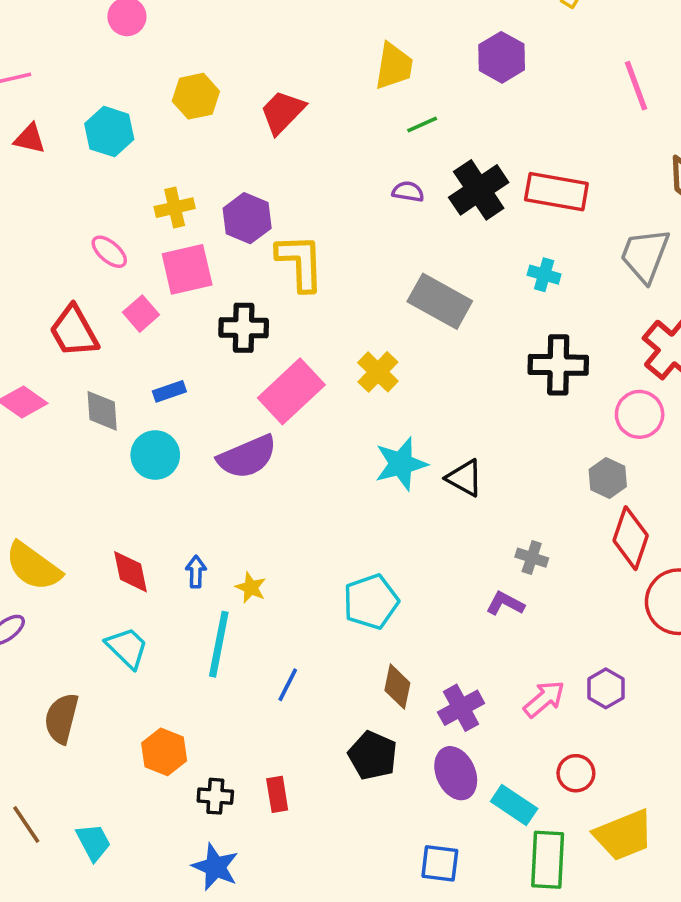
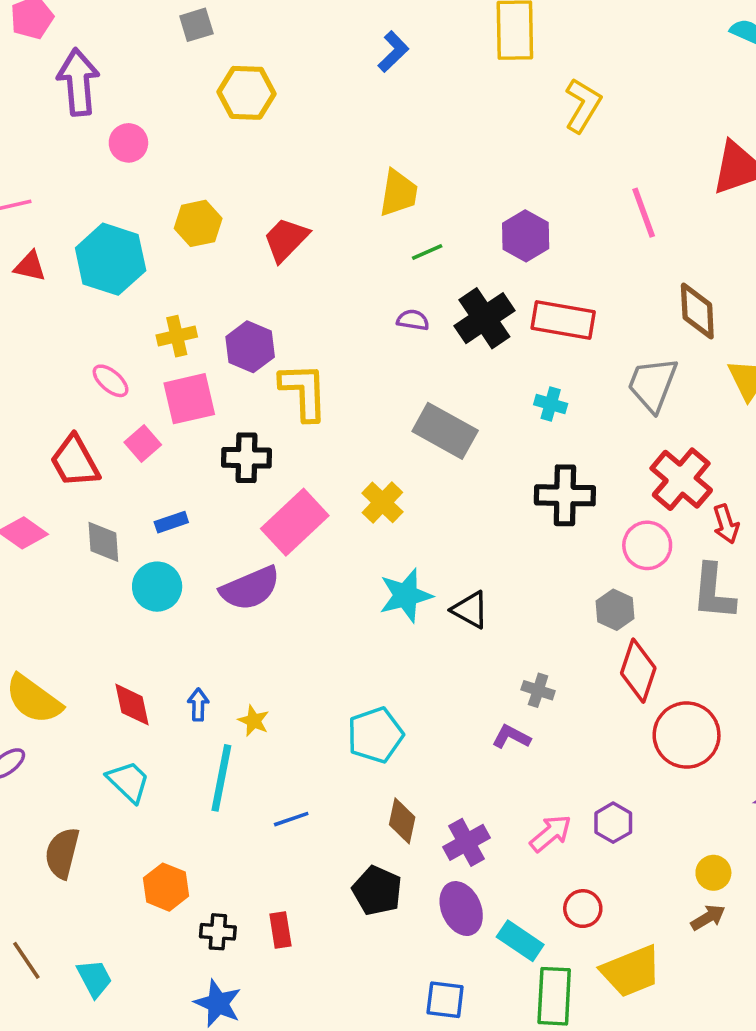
purple hexagon: (502, 57) -> (526, 236), moved
cyan hexagon: (109, 132) -> (111, 259), size x1.4
blue line: (288, 685) -> (291, 819), turned 44

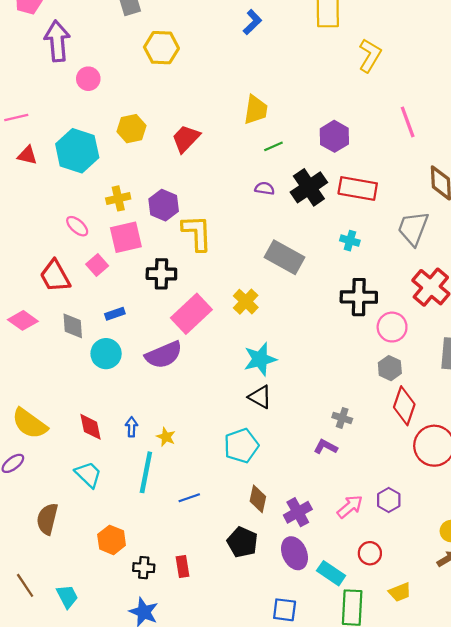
pink circle: (647, 545) -> (392, 327), moved
black triangle: (470, 610) -> (260, 397), moved
yellow trapezoid: (631, 971) -> (400, 592), size x0.6

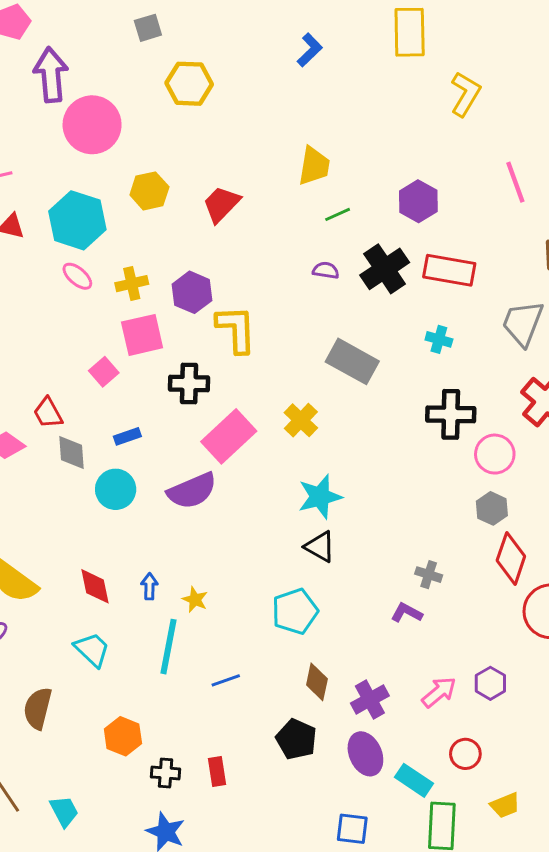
pink circle: (88, 79) -> (92, 125), size x1.8
pink ellipse: (77, 226) -> (77, 276), moved
red trapezoid: (55, 276) -> (48, 413), moved, size x0.7

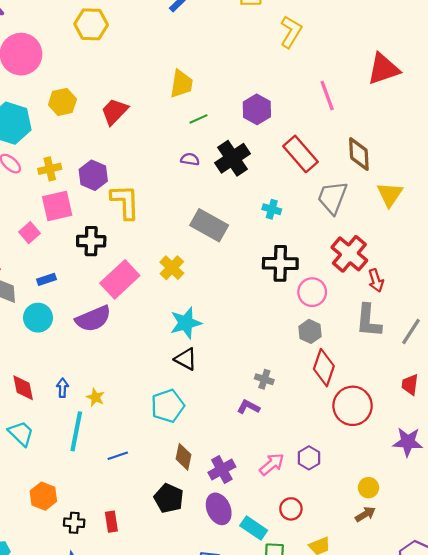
red rectangle: (449, 270) -> (300, 154), moved, turned 39

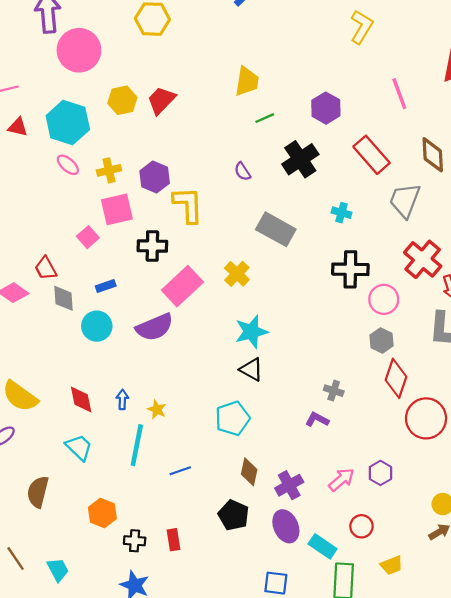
red trapezoid: (115, 111) -> (161, 100), moved
purple semicircle: (190, 159) -> (242, 171), moved, turned -132

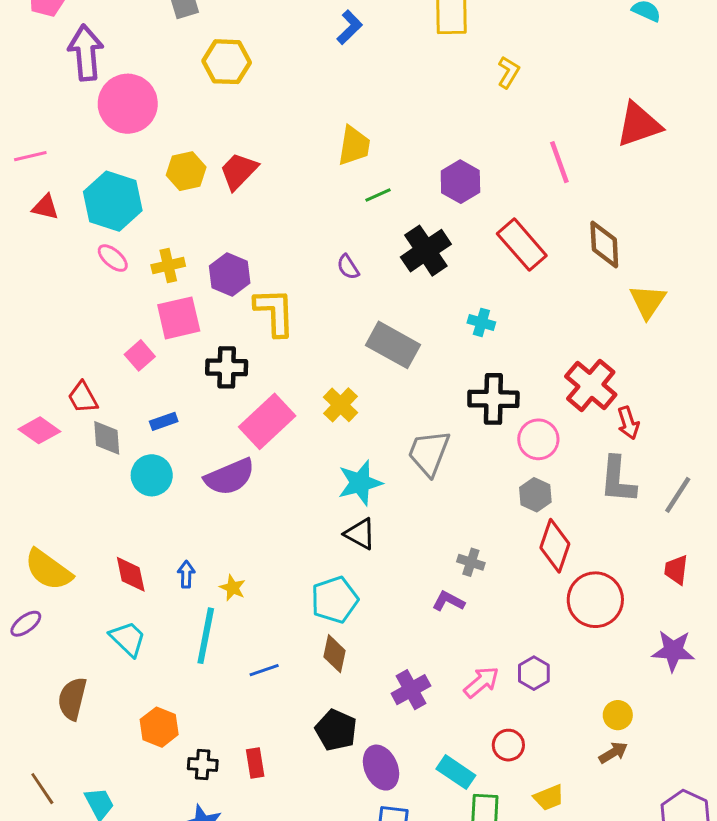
yellow L-shape: (362, 27) -> (508, 72), size x0.7
gray trapezoid: (405, 200) -> (429, 453), moved
brown diamond: (249, 472) -> (335, 654), moved
purple ellipse: (286, 526) -> (381, 768), moved

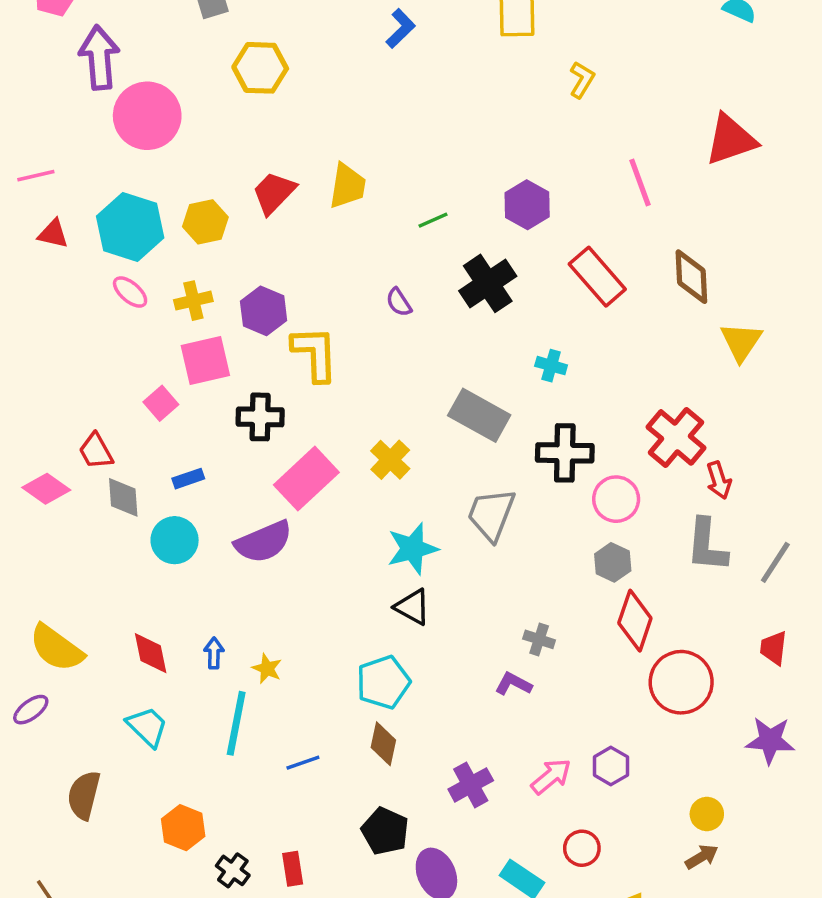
yellow trapezoid: (354, 146) -> (347, 186), moved
yellow hexagon: (186, 171) -> (205, 222), moved
gray rectangle: (393, 345) -> (479, 415), moved
black cross: (203, 765) -> (233, 870), turned 32

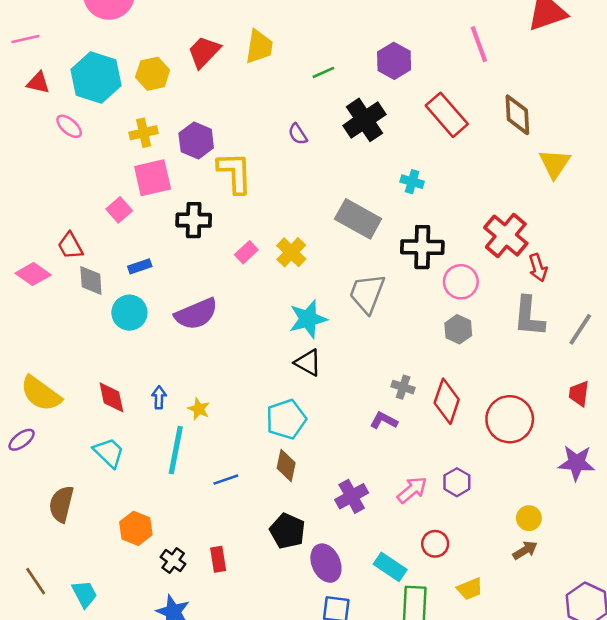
pink ellipse: (130, 292) -> (69, 126), moved
pink rectangle: (306, 479) -> (246, 252), moved, size x0.5
red diamond: (635, 621) -> (447, 401), moved

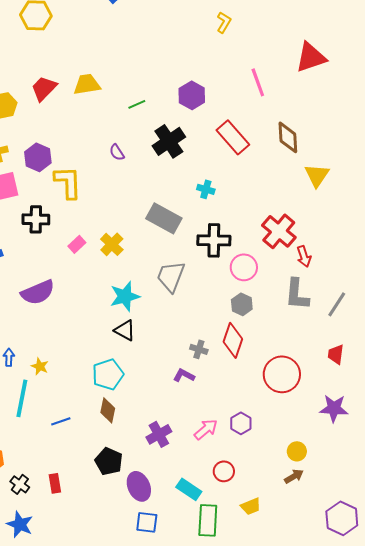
yellow trapezoid: (259, 47) -> (87, 84), turned -108
red diamond: (447, 401) -> (233, 340), moved

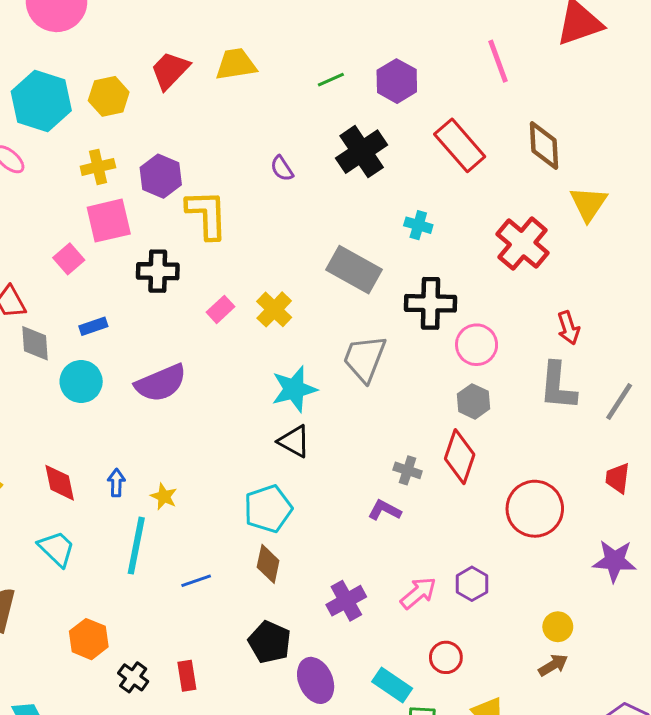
green line: (137, 104) -> (331, 80), moved
red cross: (279, 231) -> (523, 244), moved

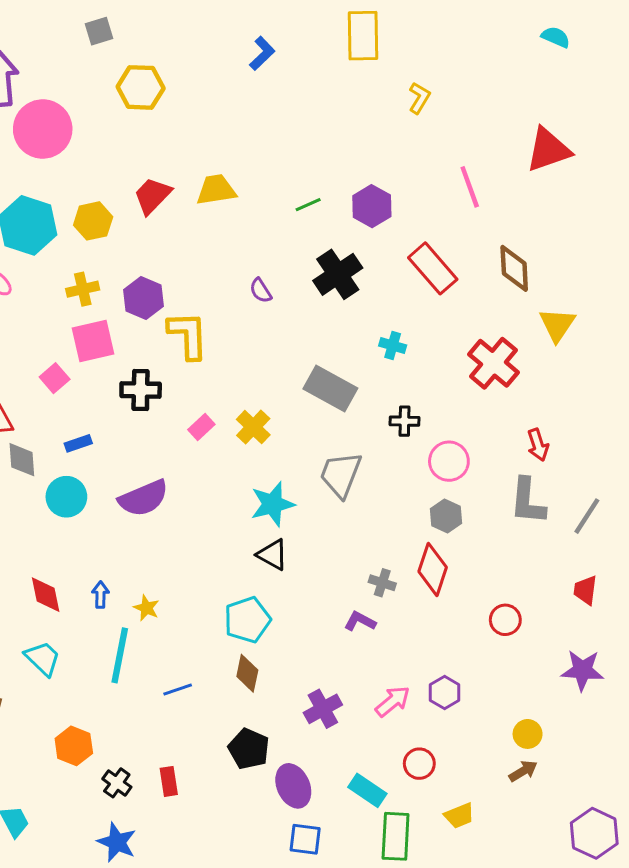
black cross: (431, 303) -> (404, 421), size x0.6
red circle: (535, 509) -> (505, 620), size x0.6

